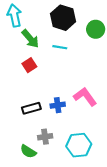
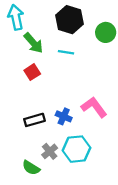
blue cross: (58, 105) -> (64, 116), turned 32
gray cross: (45, 137) -> (50, 151), turned -32
cyan hexagon: (79, 145) -> (76, 149), moved

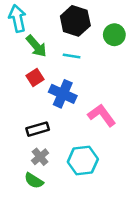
blue cross: (64, 116) -> (63, 94), moved, size x1.5
gray cross: (50, 151) -> (40, 157), moved

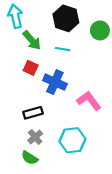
red square: (35, 77) -> (31, 68), turned -32

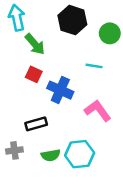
cyan line: (63, 49) -> (94, 66), moved
gray cross: (35, 137) -> (14, 150), moved, turned 32
green semicircle: (30, 158) -> (51, 155), moved, turned -42

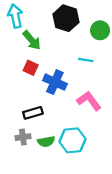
gray cross: (14, 150) -> (23, 137), moved

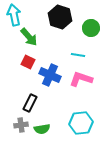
pink L-shape: (89, 101) -> (81, 79), moved, turned -35
black rectangle: (33, 113) -> (30, 103), turned -48
cyan hexagon: (73, 140) -> (81, 123), moved

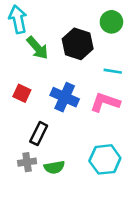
black hexagon: (60, 17) -> (78, 44), moved
green circle: (91, 28) -> (111, 22), moved
cyan line: (78, 55) -> (113, 71), moved
red square: (28, 62) -> (22, 93), moved

